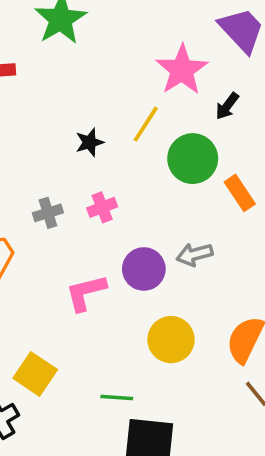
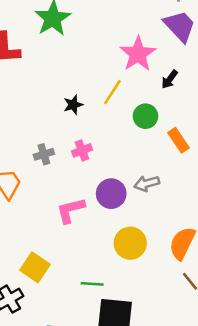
green circle: (193, 159) -> (145, 116), size x0.7

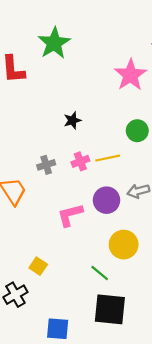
yellow line: (112, 92) -> (108, 158), moved, turned 45
yellow square: (35, 267) -> (38, 266), size x0.7
green line: (92, 284) -> (100, 273), moved, turned 36

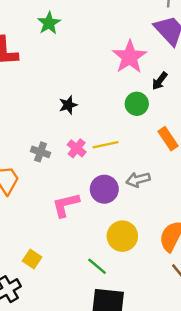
green star: (54, 43) -> (49, 23), size x0.7
green circle: (137, 131) -> (137, 104), moved
pink cross: (80, 161) -> (77, 148), turned -30
gray cross: (46, 165) -> (40, 152), turned 36

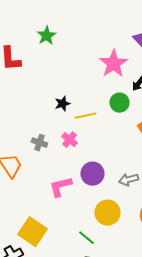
yellow line: (105, 145) -> (85, 116), moved
gray arrow: (138, 180) -> (128, 180), moved
yellow square: (32, 259) -> (32, 232), size x1.8

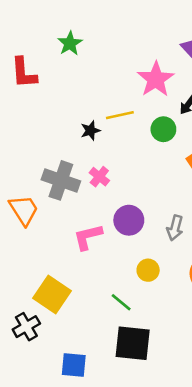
yellow line: (85, 116) -> (120, 115), moved
gray cross: (39, 143) -> (61, 180), size x1.8
gray arrow: (128, 180) -> (175, 228), turned -60
yellow circle: (107, 213) -> (148, 270), size x0.7

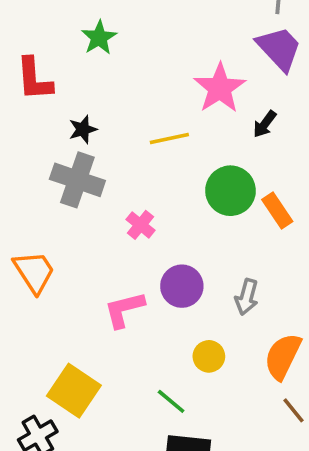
green circle: (163, 129) -> (230, 191), moved, size x1.4
black star: (90, 131) -> (83, 129), moved
gray cross: (61, 180) -> (77, 180), moved

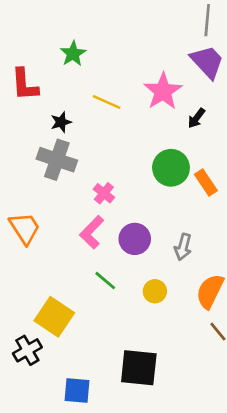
yellow line: (169, 138) -> (107, 102), moved, turned 36
pink L-shape: (124, 310) -> (92, 232), moved, turned -32
green line: (171, 401) -> (105, 281), moved

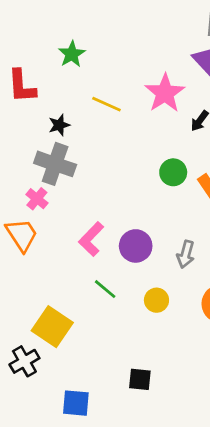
green circle: (171, 168) -> (173, 172), size x0.7
pink cross: (104, 193) -> (37, 199), moved
black square: (139, 368) -> (140, 379), size x0.6

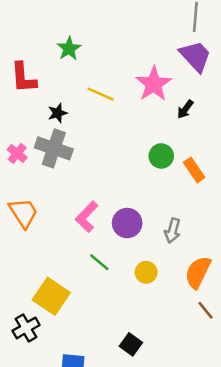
pink cross: (37, 199) -> (17, 153), moved
black square: (140, 379) -> (131, 344), turned 30

